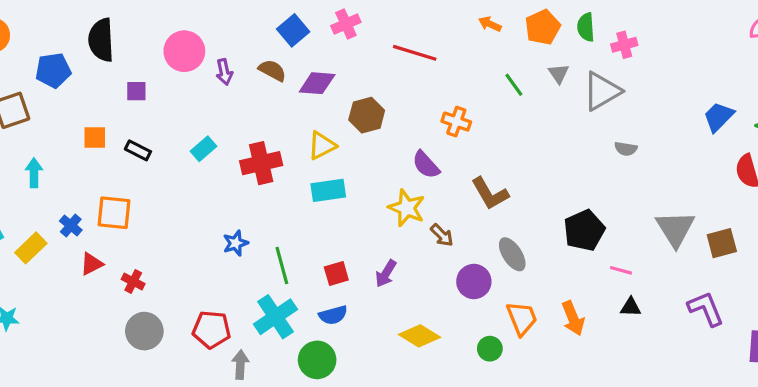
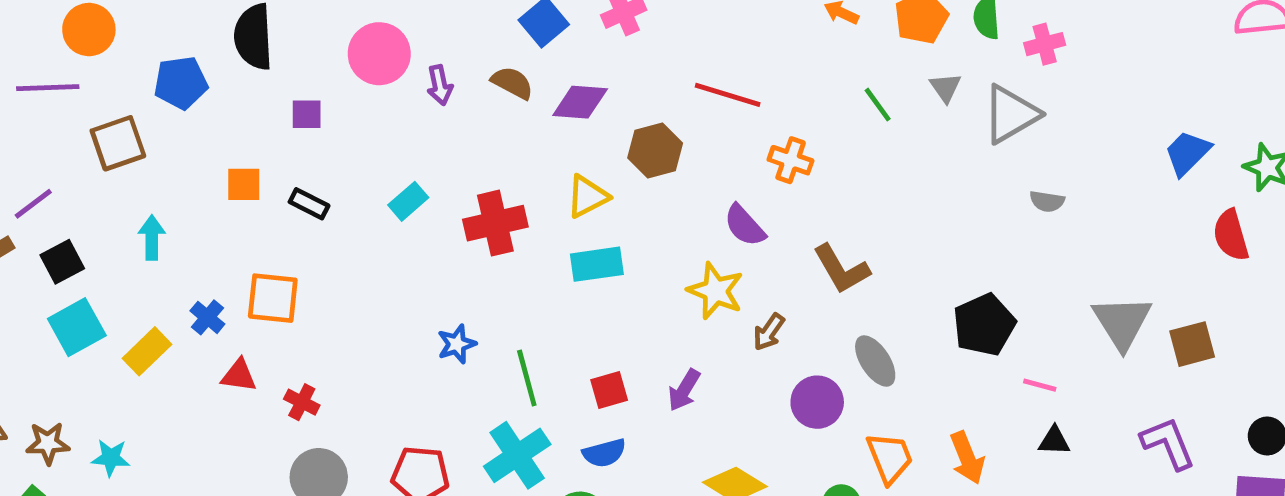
red line: (415, 53) -> (728, 95), moved
brown arrow: (442, 235) -> (769, 332), turned 80
red triangle: (92, 264) -> (239, 376), turned 35

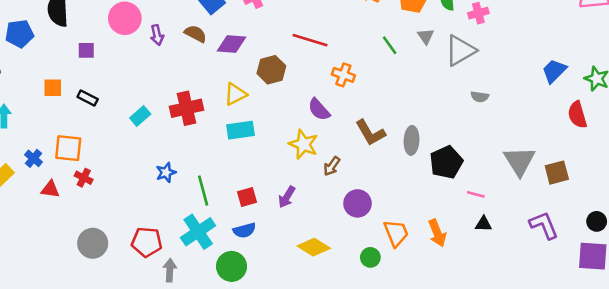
cyan rectangle: (408, 201) -> (140, 116), moved
gray ellipse: (875, 361) -> (412, 140), moved, turned 36
red cross: (302, 402) -> (84, 178), moved

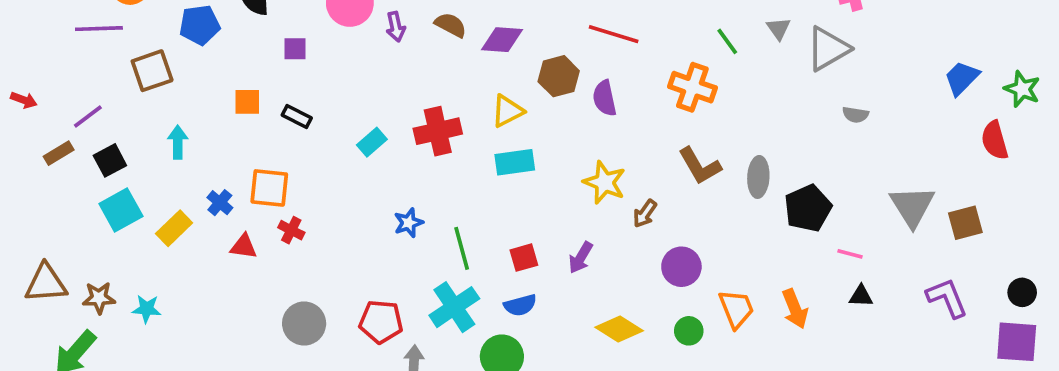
orange cross: (343, 75) -> (692, 87), moved, size x1.4
purple semicircle: (319, 110) -> (604, 98), moved, turned 30
green circle: (370, 257) -> (689, 331), moved

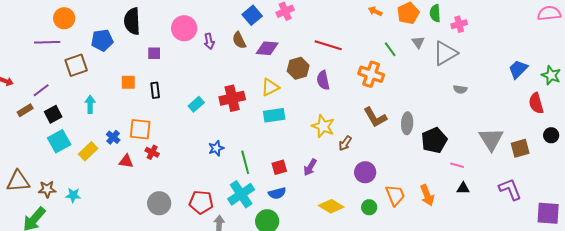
brown semicircle: (451, 25) -> (239, 40), turned -144
black rectangle: (297, 117) -> (155, 90), turned 56
black circle: (1022, 292) -> (551, 135), moved

